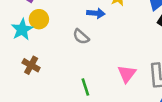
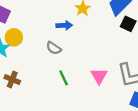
green line: (85, 87) -> (64, 78), moved

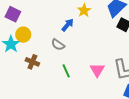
blue arrow: (64, 25) -> (68, 25), turned -48
brown cross: (12, 80) -> (32, 62), moved

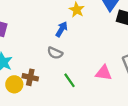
yellow circle: (23, 35) -> (14, 84), moved
pink triangle: (97, 70) -> (104, 73), turned -42

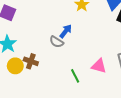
blue arrow: (62, 29) -> (66, 31), moved
green line: (69, 80) -> (75, 76), moved

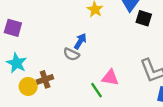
brown cross: (31, 61) -> (45, 79), turned -32
pink triangle: (99, 66) -> (110, 78), moved

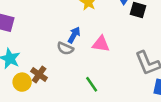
pink triangle: (110, 78) -> (101, 44), moved
brown cross: (45, 79) -> (39, 74), turned -35

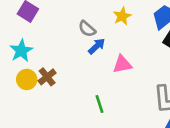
pink triangle: (101, 44) -> (122, 64), turned -36
gray semicircle: (65, 48) -> (87, 29), moved

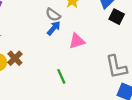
gray semicircle: (87, 29) -> (53, 15), moved

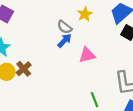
green line: (61, 76) -> (94, 100), moved

